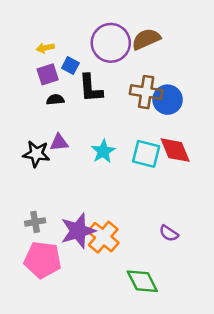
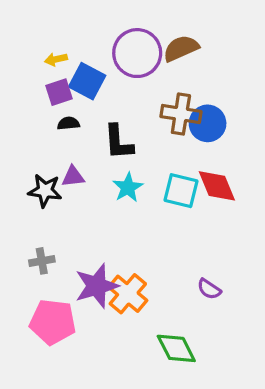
blue square: (70, 66) -> (87, 81), size x1.6
black L-shape: (91, 88) -> (118, 142), moved
gray cross: (35, 222) -> (42, 261), moved

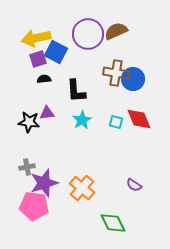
yellow arrow: (56, 59) -> (36, 38), size x2.0
cyan square: (181, 191) -> (116, 122), size x0.6
purple star: (97, 286) -> (44, 183), moved

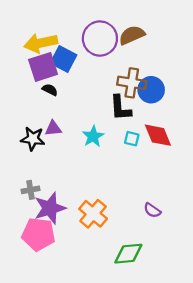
purple square: (38, 59) -> (43, 67), size x1.5
black semicircle: (44, 79) -> (50, 90), turned 32
black L-shape: (76, 91) -> (120, 108), moved
green diamond: (113, 223) -> (128, 254), turned -68

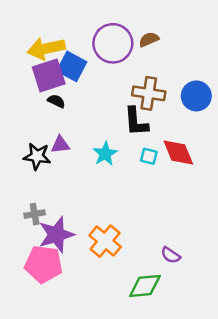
brown semicircle: (132, 35) -> (149, 39), size x0.7
blue circle: (151, 90) -> (196, 96), moved
purple semicircle: (152, 210) -> (171, 255), moved

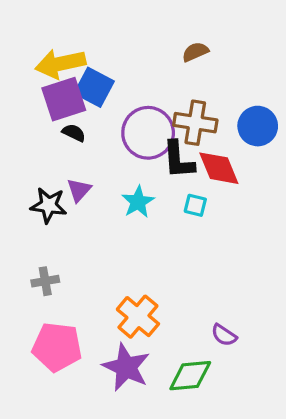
purple circle: (113, 43) -> (148, 133), moved
purple triangle: (60, 145) -> (79, 190), turned -42
red diamond: (178, 152) -> (219, 168), moved
purple star: (56, 235) -> (126, 367), moved, turned -30

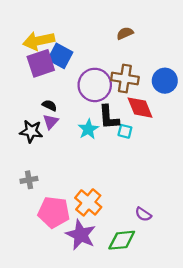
black semicircle: (74, 133) -> (49, 105), moved
black L-shape: (178, 160) -> (109, 117), moved
pink pentagon: (57, 347) -> (54, 212), moved

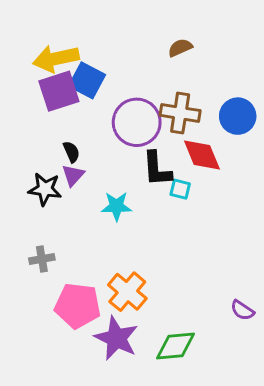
black semicircle: (49, 105) -> (71, 152), turned 40
cyan star: (88, 129) -> (116, 206), moved, turned 30
purple semicircle: (143, 214) -> (242, 310), moved

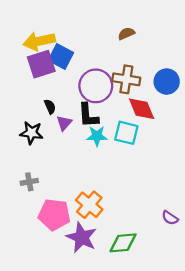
black L-shape: (157, 169) -> (88, 115), moved
purple triangle: (73, 175) -> (64, 123), moved
cyan square: (180, 189) -> (126, 133), size x1.6
cyan star: (116, 206) -> (97, 136), moved

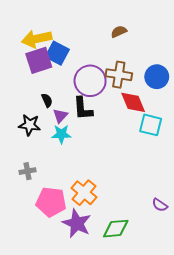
cyan square: (126, 133) -> (151, 125), moved
cyan star: (97, 136) -> (61, 134), moved

